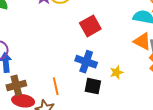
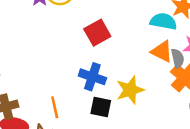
yellow star: (117, 72) -> (130, 90), size x1.6

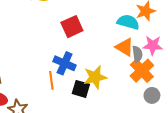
orange line: (55, 107) -> (51, 80), moved
black square: (101, 107) -> (81, 89), moved

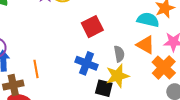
gray semicircle: (137, 54) -> (119, 54), moved
orange line: (51, 80) -> (36, 69), moved

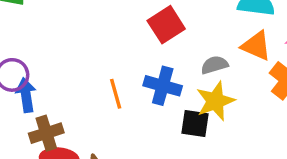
gray semicircle: (119, 54) -> (214, 65), turned -91
orange line: (36, 69) -> (116, 94), moved

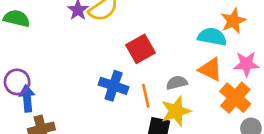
blue cross: (163, 86) -> (114, 86), moved
orange line: (116, 94) -> (146, 96), moved

